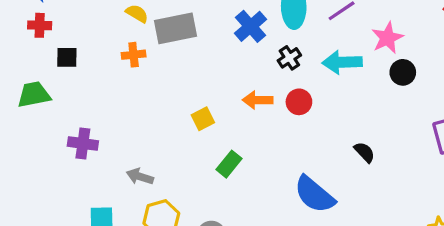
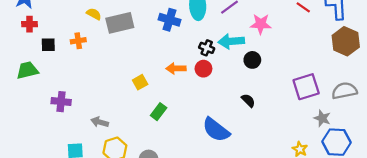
blue cross: (251, 26) -> (169, 20), turned -30
pink star: (387, 38) -> (261, 24), turned 30
orange cross: (134, 55) -> (78, 41), moved
black cross: (289, 58) -> (207, 48), moved, turned -32
black circle: (403, 72) -> (252, 60), moved

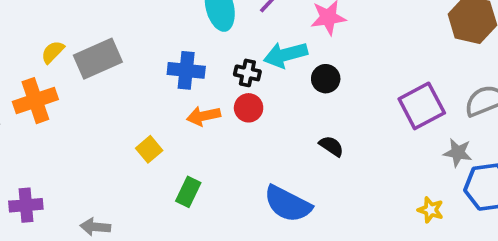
yellow semicircle: (94, 14) -> (53, 52), turned -64
blue cross: (169, 20) -> (186, 70), moved
orange cross: (78, 41) -> (35, 101), size x1.6

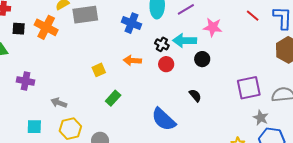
blue cross: (186, 70) -> (132, 23), moved
orange cross: (35, 101) -> (46, 27), turned 30
red circle: (249, 108) -> (166, 64), moved

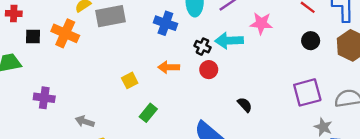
black circle: (202, 59) -> (311, 41), moved

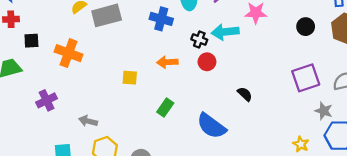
orange cross: (65, 33) -> (68, 53), moved
yellow square: (130, 80) -> (130, 78), turned 35
purple cross: (44, 98) -> (47, 100), turned -30
green rectangle: (148, 113) -> (165, 108), moved

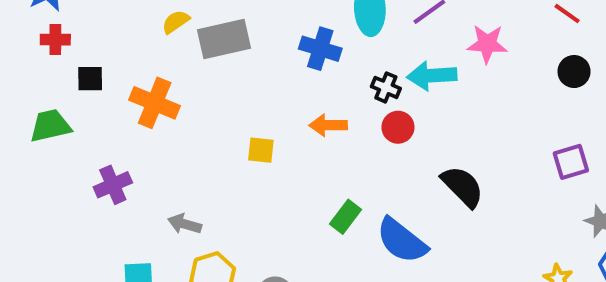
purple square: (306, 78) -> (571, 162), size x0.7
black semicircle: (245, 94) -> (462, 186), size x1.6
green rectangle: (165, 108) -> (345, 217), moved

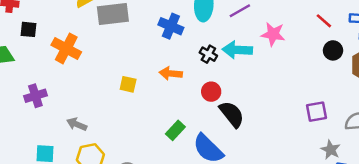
black circle: (574, 72) -> (333, 50), moved
red circle: (398, 127) -> (211, 92), moved
black semicircle: (462, 186) -> (232, 114), moved

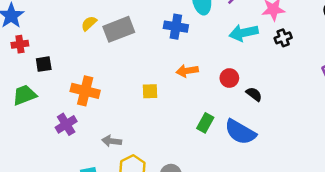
orange cross: (66, 48) -> (85, 91), moved
black cross: (208, 54) -> (283, 38), moved, turned -35
black semicircle: (232, 114) -> (254, 94), size x0.6

